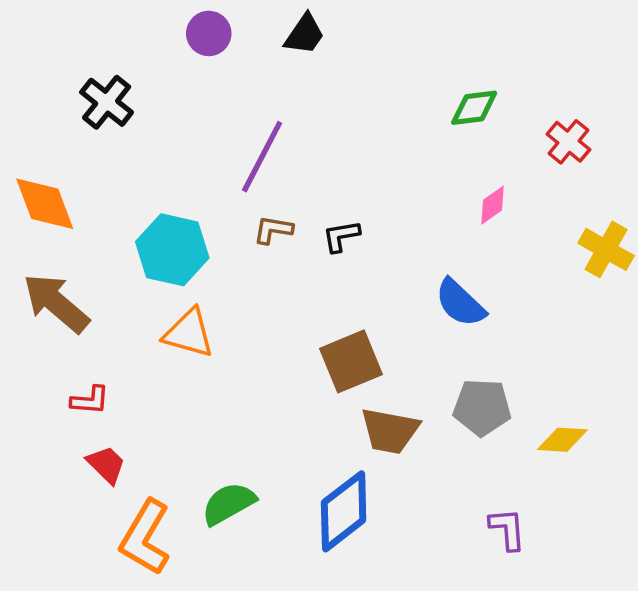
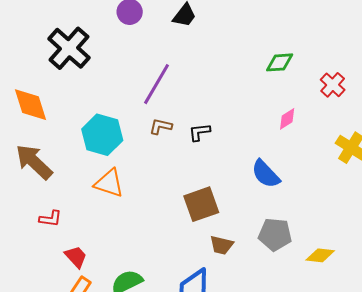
black cross: (107, 102) -> (69, 48), size x1.4
brown trapezoid: (390, 431) -> (222, 245), size x0.7
red trapezoid: (106, 465) -> (76, 257), moved

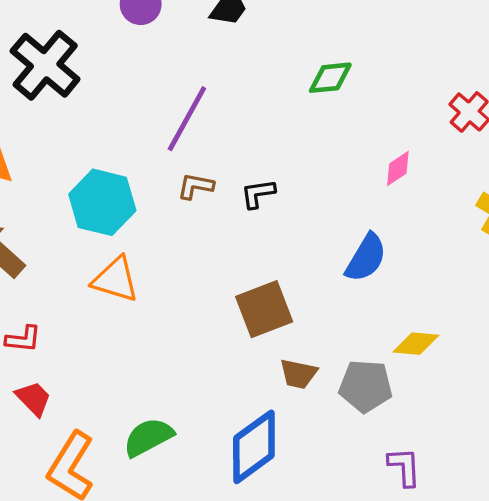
green diamond: (280, 62) -> (330, 78), moved
blue semicircle: (266, 174) -> (366, 258), turned -104
gray pentagon: (275, 234) -> (366, 386), moved
yellow diamond: (320, 255) -> (416, 344), moved
red trapezoid: (76, 257) -> (33, 398), moved

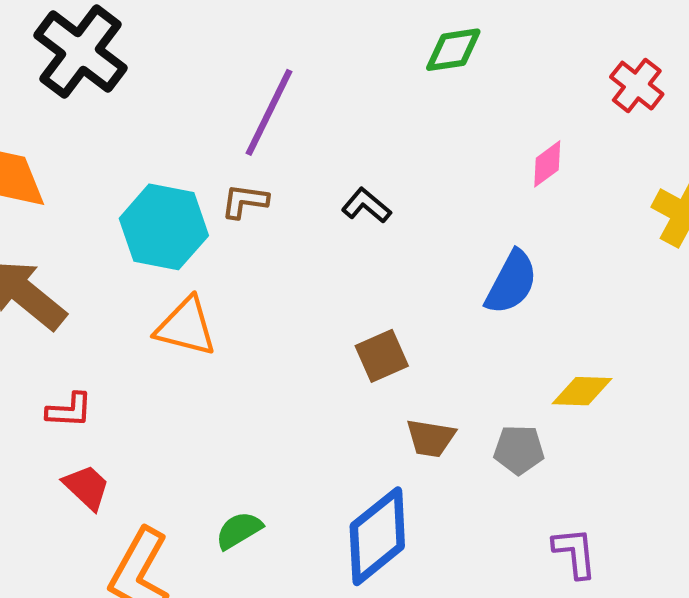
brown L-shape: (196, 186) -> (245, 201), moved
black L-shape: (258, 194) -> (366, 206), turned 51
brown square: (264, 309) -> (382, 356), size x0.7
gray pentagon: (366, 386) -> (519, 450), size x0.7
green semicircle: (148, 437) -> (239, 530), size x0.7

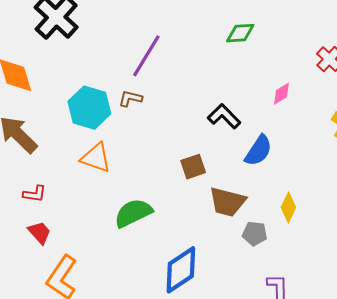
black L-shape: (366, 206) -> (224, 116), moved, size x1.4
brown square: (382, 356) -> (193, 167), moved
yellow diamond: (582, 391) -> (288, 207), turned -72
brown trapezoid: (431, 438) -> (227, 202), moved, size x1.5
green semicircle: (239, 530) -> (133, 213), moved, size x1.6

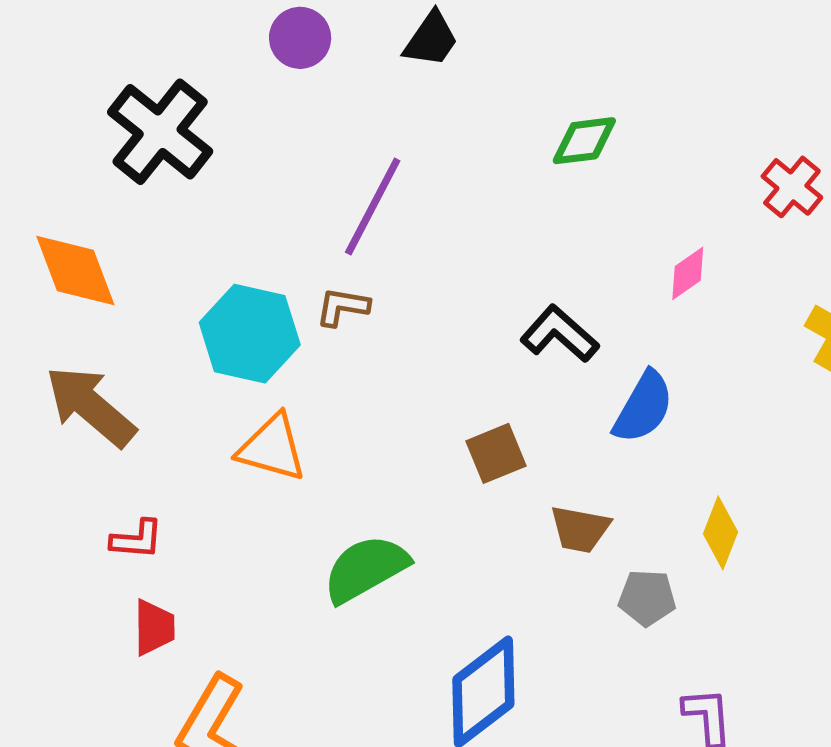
brown trapezoid: (227, 202) -> (580, 529), size x0.7
red trapezoid: (40, 233) -> (154, 627), turned 45

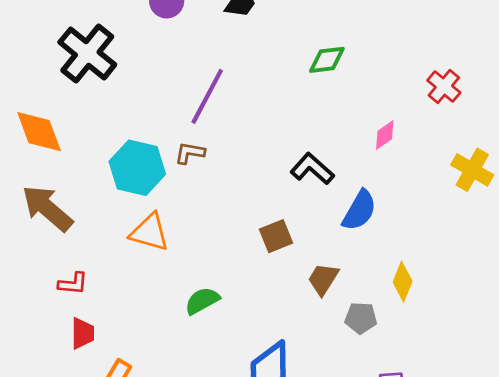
brown trapezoid: (580, 529) -> (323, 279), turned 111
green semicircle: (366, 569) -> (202, 301), size x0.7

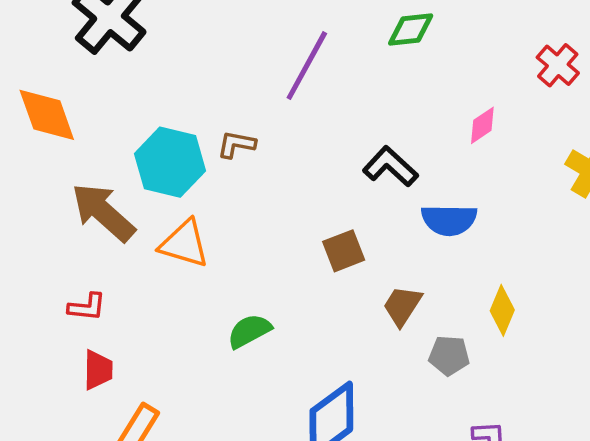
purple line: (207, 96) -> (307, 66), moved
brown arrow: (47, 208) -> (103, 212), moved
blue semicircle: (359, 210) -> (449, 220), turned 60

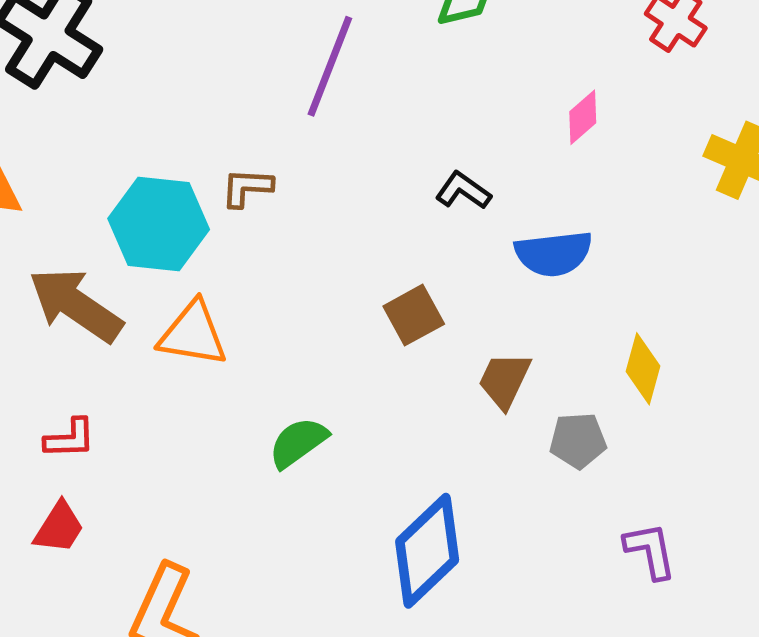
black L-shape: (390, 167) -> (463, 191), size x0.7
red trapezoid: (98, 370) -> (59, 528), moved, turned 39

